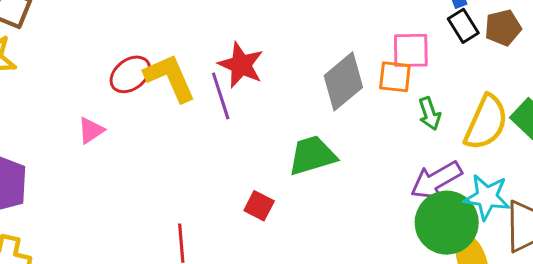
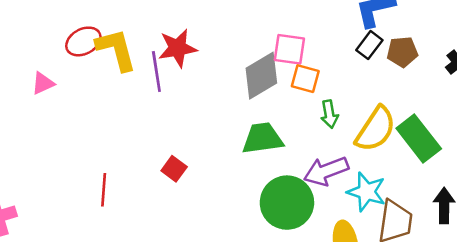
black rectangle: (463, 26) -> (369, 45), turned 60
pink square: (411, 50) -> (289, 49), moved
red star: (241, 65) -> (178, 48), turned 30
green trapezoid: (312, 155) -> (263, 138), moved
green circle: (447, 223) -> (287, 203), moved

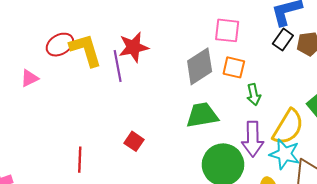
pink square: (289, 49) -> (227, 30), moved
yellow semicircle: (376, 129) -> (288, 127), moved
purple arrow: (326, 171) -> (253, 139), turned -68

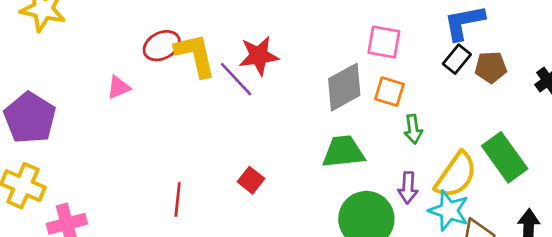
purple line: (118, 66) -> (236, 79), turned -36
purple arrow: (253, 139) -> (408, 188), size x0.7

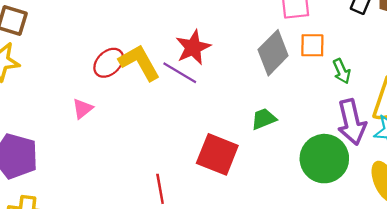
green trapezoid: (343, 152) -> (264, 119), moved, size x0.7
red square: (251, 180) -> (217, 154), size x1.8
purple arrow: (408, 188) -> (352, 122), size x1.6

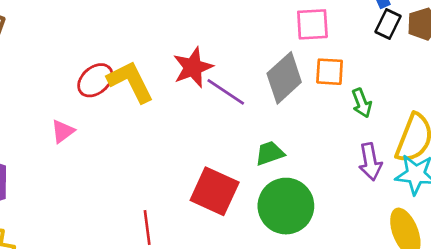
purple line: (180, 73) -> (226, 92), moved
purple arrow: (352, 122) -> (370, 162), size x0.7
green circle: (324, 159) -> (286, 206), moved

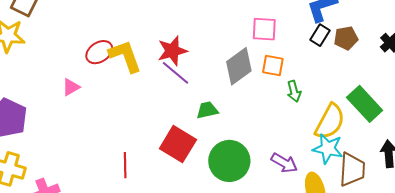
purple line: (226, 92) -> (176, 73), moved
green trapezoid: (270, 153) -> (207, 110), moved
purple arrow: (370, 162) -> (284, 163), moved, turned -56

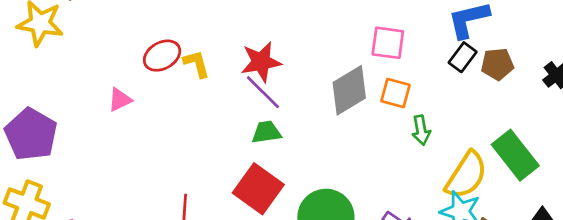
yellow L-shape: (125, 56) -> (197, 64), size x0.6
green trapezoid: (207, 110) -> (266, 132), moved

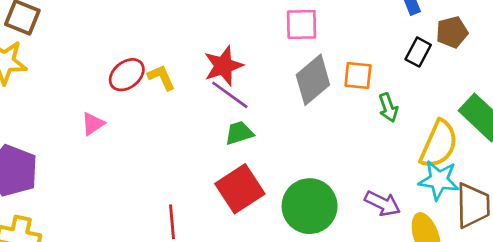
pink square: (388, 43) -> (302, 24), moved
black rectangle: (463, 57) -> (418, 52), moved
red square: (258, 189) -> (240, 189), turned 30

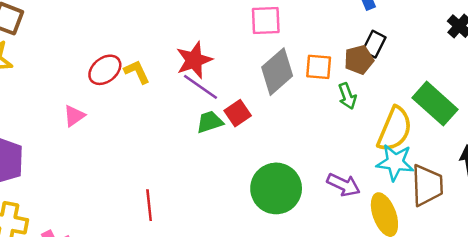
brown pentagon: (452, 32) -> (359, 60), moved
red square: (240, 189) -> (238, 113), moved, size x0.6

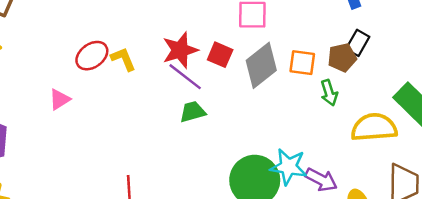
red square: (238, 113) -> (220, 55), moved, turned -35
yellow semicircle: (395, 129) -> (374, 127), turned -120
cyan star: (395, 162) -> (288, 167), moved

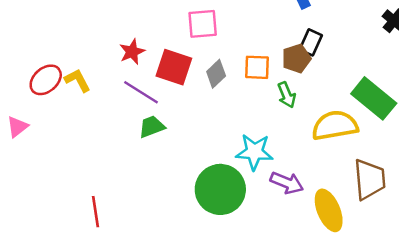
red star: (180, 50) -> (132, 52), moved, size x0.7
red square: (220, 55) -> (174, 67), size x1.4
gray diamond: (261, 65) -> (216, 74), size x0.6
cyan star: (288, 167) -> (254, 152), moved

